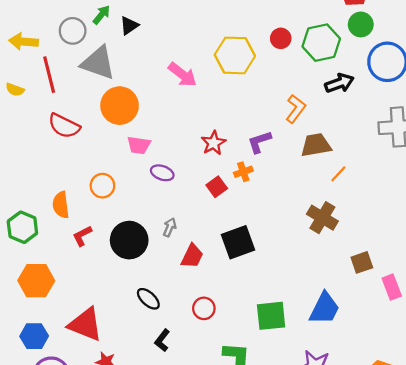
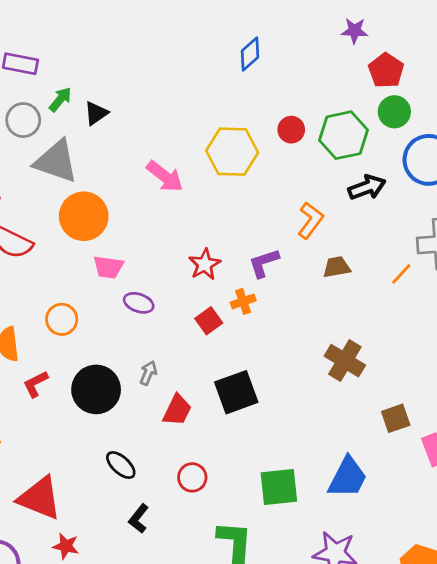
brown trapezoid: (316, 145) -> (337, 267), size x0.7
orange line: (338, 174) -> (401, 274), moved

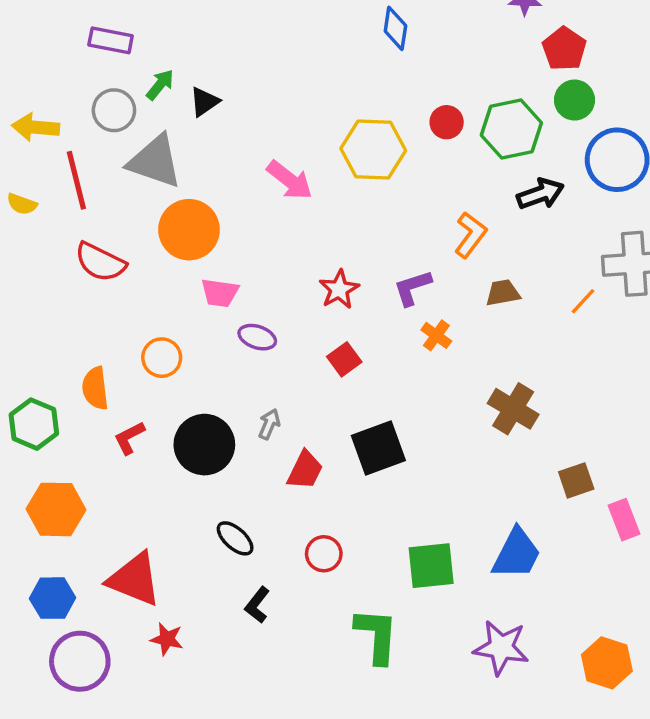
blue diamond: (250, 54) -> (395, 28), turned -40
orange cross: (243, 301) -> (436, 335), moved, turned -35

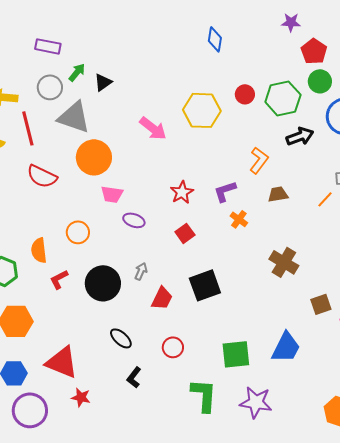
purple star: (501, 648) -> (256, 402), moved

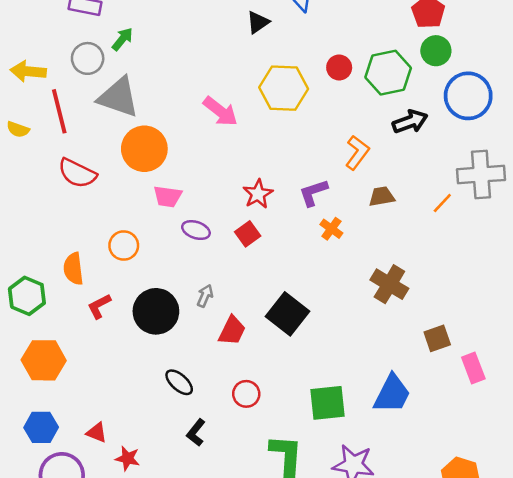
black triangle: (103, 82) -> (258, 22), moved
red square: (185, 233) -> (248, 234), moved
black square: (205, 285) -> (288, 314), turned -32
red triangle: (62, 362) -> (97, 433), moved, size x0.5

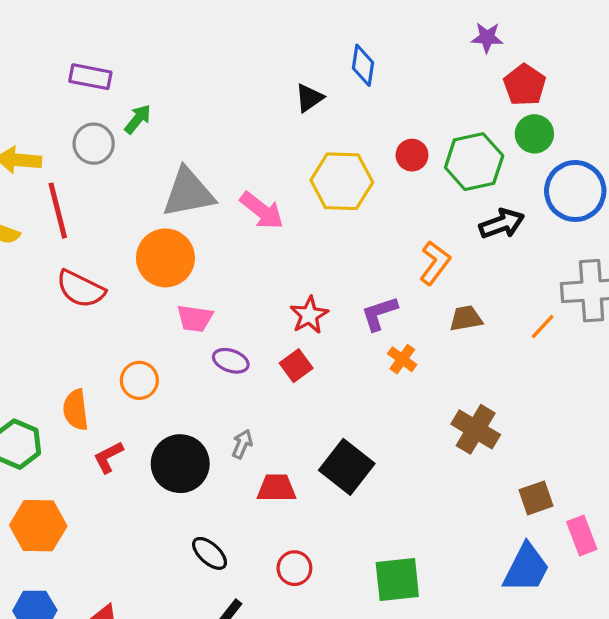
gray triangle: (119, 97) -> (188, 193), moved, turned -30
red trapezoid: (232, 331) -> (276, 488), turned -116
blue trapezoid: (392, 394) -> (526, 568), moved

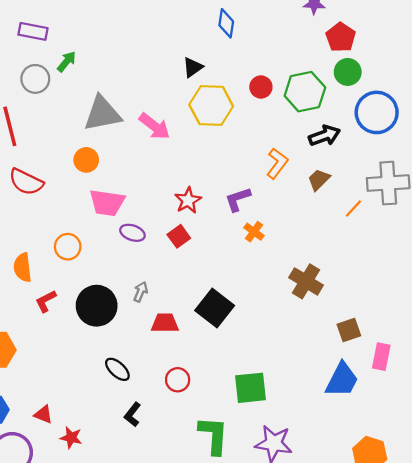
black triangle: (309, 98) -> (193, 67), moved
orange circle: (165, 258) -> (86, 160), size x0.6
pink trapezoid: (195, 318) -> (107, 203), size x1.4
brown trapezoid: (466, 318) -> (319, 180), moved, turned -35
pink rectangle: (582, 535) -> (381, 357), turned 32

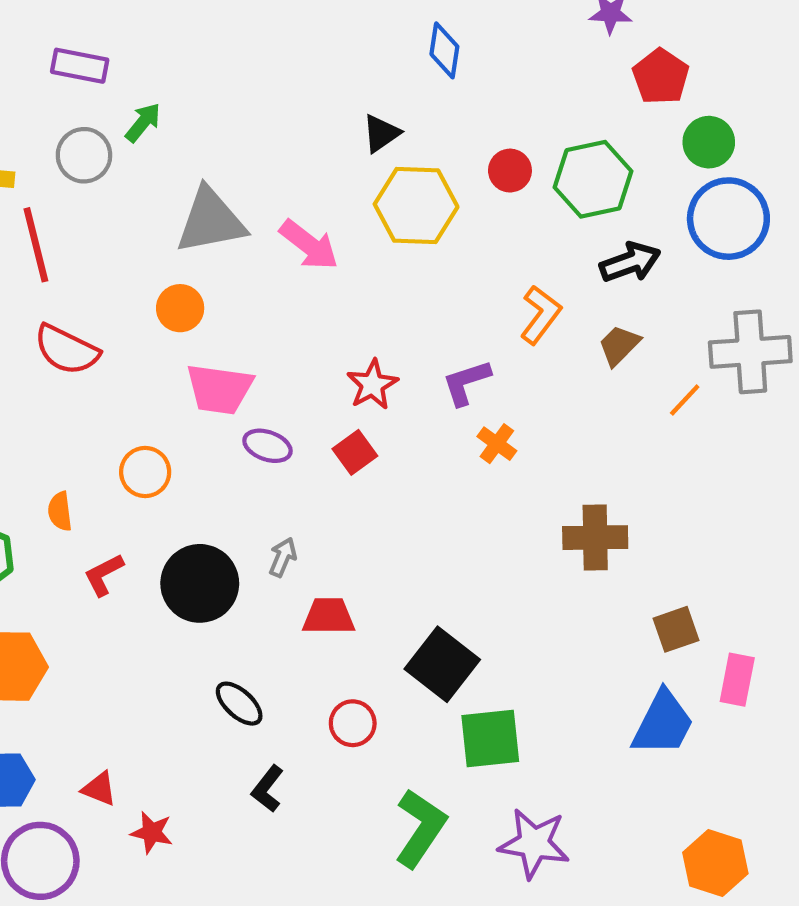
green circle: (348, 72) -> (709, 142), moved
orange semicircle: (23, 268) -> (60, 511), size x0.7
brown cross: (306, 281) -> (595, 538), turned -32
black square: (215, 308) -> (442, 664), moved
green L-shape: (213, 435) -> (420, 828), turned 30

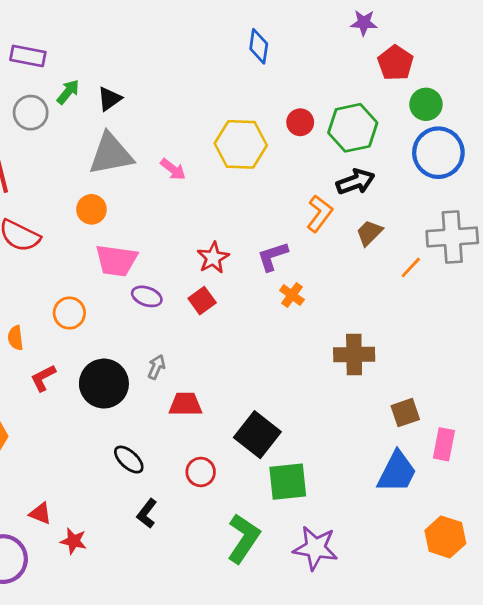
black triangle: (381, 133) -> (109, 99), moved
pink arrow: (309, 245) -> (173, 169), size x0.7
black arrow: (630, 262) -> (355, 182), moved
orange hexagon: (715, 863) -> (445, 537), moved

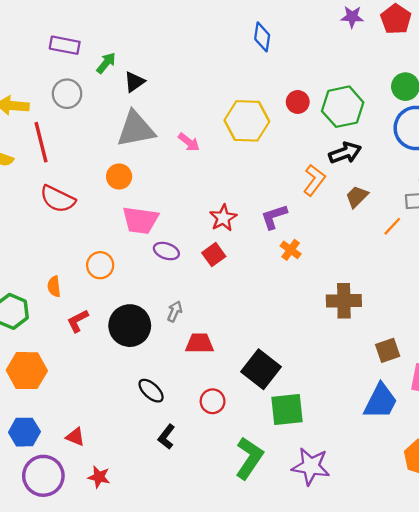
red pentagon: (396, 63) -> (396, 19), moved
green arrow: (68, 92) -> (106, 63), moved
red star: (74, 541) -> (99, 477), moved

